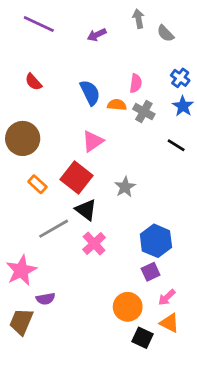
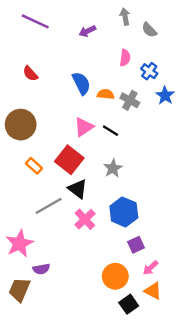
blue cross: (180, 78) -> (149, 71), moved
pink semicircle: (136, 83) -> (125, 58), moved
black line: (176, 145) -> (110, 131), moved
blue hexagon: (156, 241) -> (124, 212), moved
black square: (142, 338) -> (129, 304), turned 30

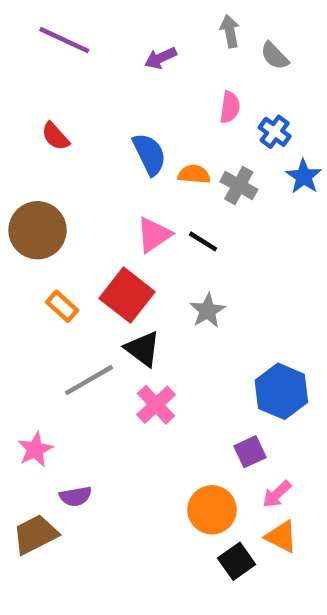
blue hexagon: (124, 212) -> (281, 391), moved
pink star: (19, 244) -> (35, 449), size x0.7
brown trapezoid: (19, 290) -> (35, 534), turned 40

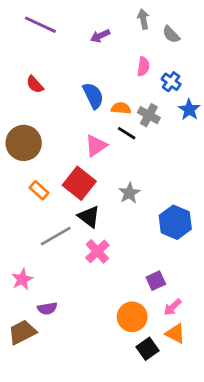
black line: (203, 241) -> (127, 133), moved
blue hexagon: (281, 391) -> (175, 222), moved

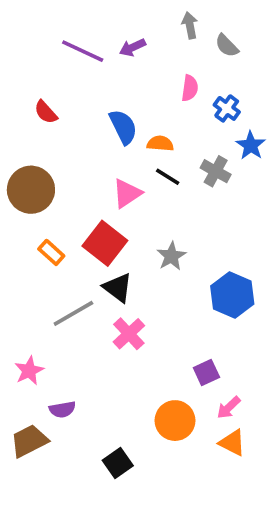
purple line: (40, 25) -> (83, 51), moved
gray cross: (149, 115) -> (216, 171), moved
black square: (147, 349) -> (118, 463), moved

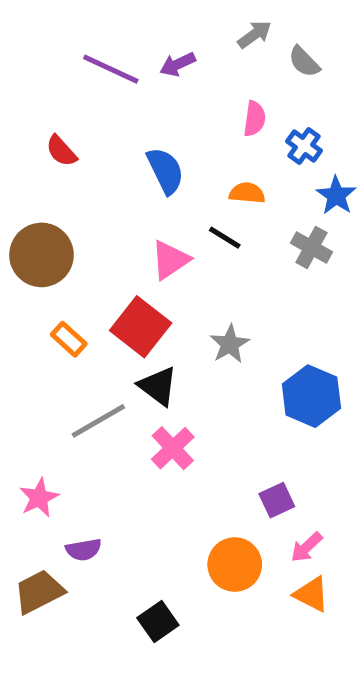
gray arrow: (190, 25) -> (254, 34), turned 65
orange semicircle: (160, 144) -> (247, 193), moved
gray cross: (216, 171) -> (311, 247), moved

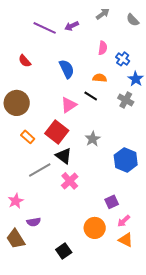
gray semicircle: (304, 62) -> (133, 20), moved
brown trapezoid: (39, 592) -> (16, 239), turned -95

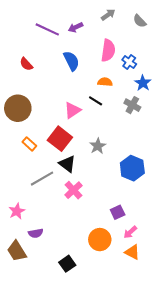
pink semicircle: (103, 48) -> (108, 50), size x1.5
blue semicircle: (67, 69) -> (71, 61), moved

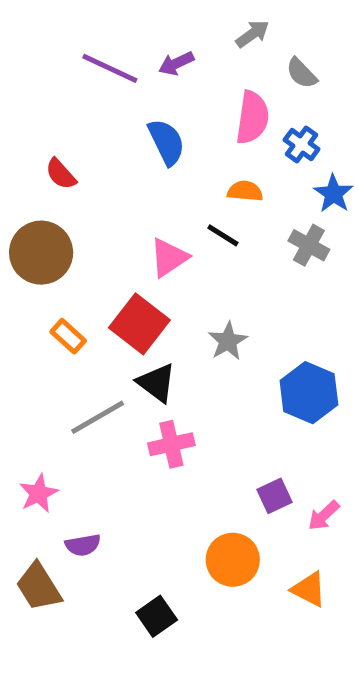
gray semicircle: (140, 21) -> (302, 73), moved
red semicircle: (26, 64) -> (61, 174), moved
pink cross: (74, 190) -> (171, 444), turned 30
pink arrow: (130, 232) -> (324, 516), moved

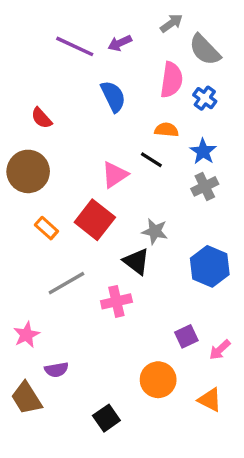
gray semicircle: (302, 73) -> (205, 50), size x1.5
blue star: (333, 194) -> (203, 151), moved
gray cross: (309, 245) -> (205, 186), moved, turned 35
gray star: (228, 341) -> (155, 231), turned -30
black triangle: (157, 383) -> (136, 261), moved

